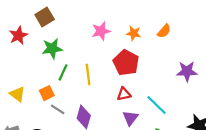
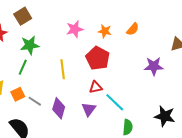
green line: (63, 72) -> (23, 67), moved
orange square: (47, 93) -> (18, 94), moved
cyan line: (156, 105) -> (115, 102), moved
purple triangle: (130, 118) -> (89, 109), moved

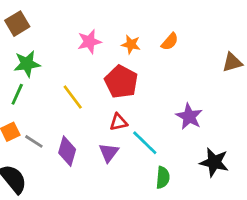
purple star: (154, 66) -> (189, 116), moved, turned 30
yellow line: (63, 69) -> (73, 97), turned -30

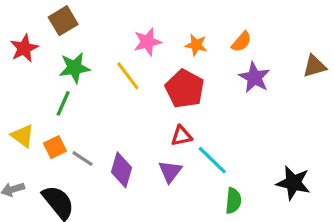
yellow line: (73, 97) -> (128, 76), moved
purple star: (189, 116) -> (254, 77), moved

